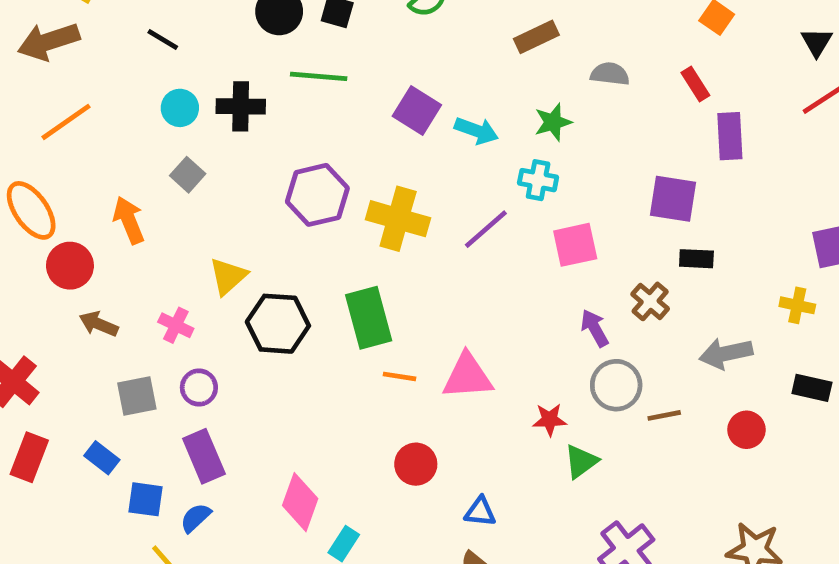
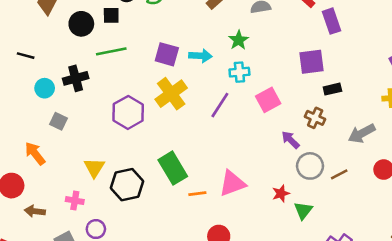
yellow cross: (398, 219) -> (171, 94), moved, turned -36

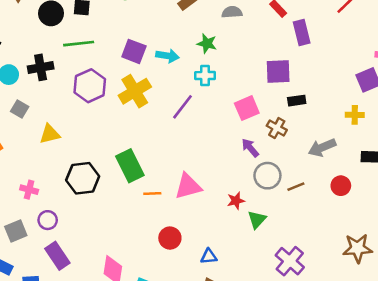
green star: (239, 40) -> (207, 43), turned -30
pink square: (268, 100) -> (247, 108), moved
purple hexagon: (128, 112) -> (90, 86), moved
yellow triangle: (94, 168) -> (50, 134), moved, turned 40

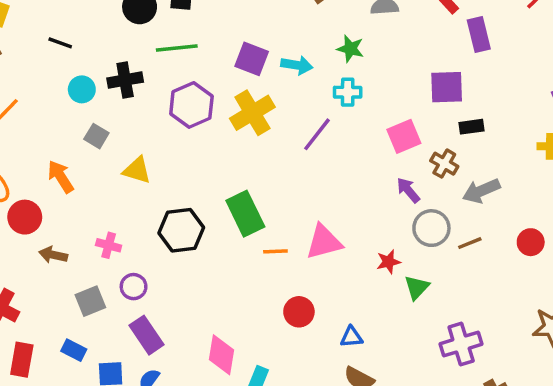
yellow triangle: (50, 134) -> (137, 170), turned 30
gray arrow: (322, 148) -> (481, 191), moved
purple cross: (290, 261) -> (461, 344), turned 32

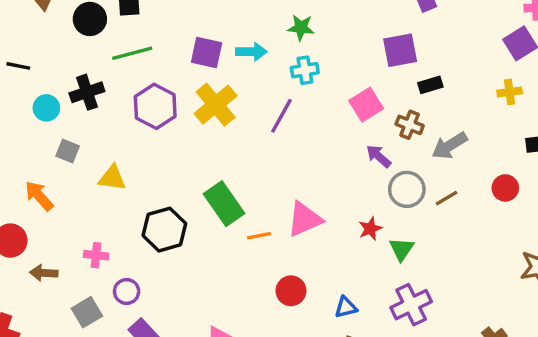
purple cross: (461, 344) -> (411, 305), moved

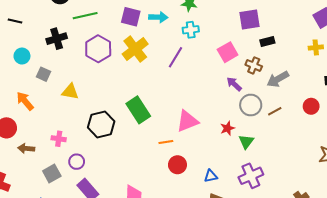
cyan circle: (46, 108) -> (22, 56), moved
orange line: (259, 236) -> (166, 142), moved

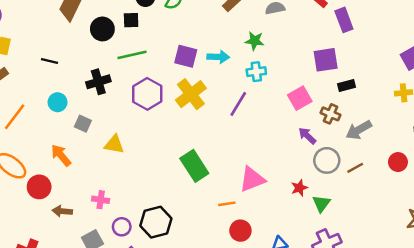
black hexagon: (101, 124) -> (156, 222), moved

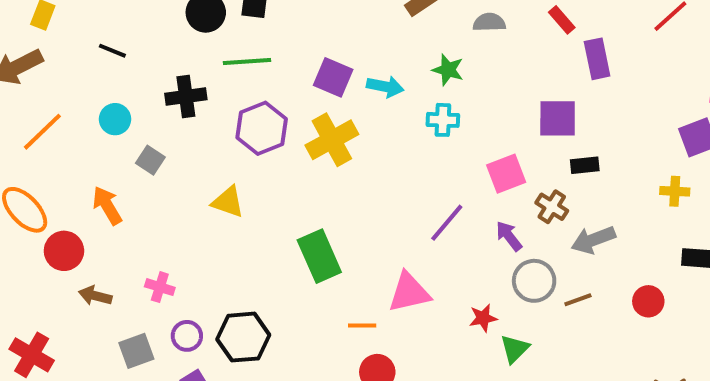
purple line: (238, 104) -> (447, 223), moved
yellow triangle: (114, 144) -> (228, 202), moved

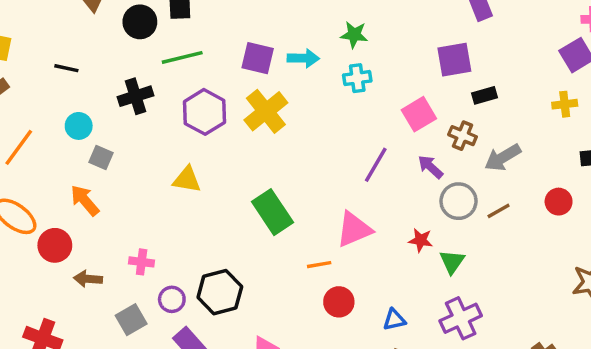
gray square: (150, 160) -> (101, 158), moved
red star: (483, 318) -> (421, 240), turned 30

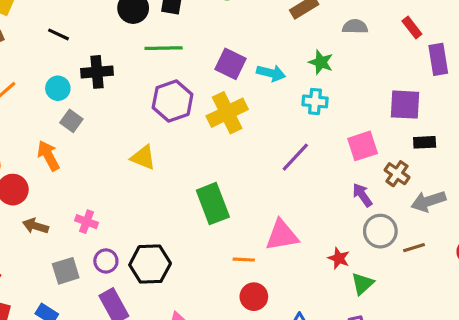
black cross: (135, 96) -> (97, 72), moved
purple line: (376, 165) -> (295, 157), moved

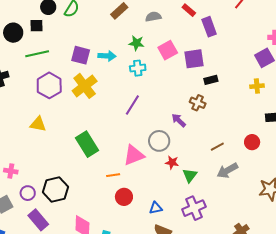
pink square: (363, 146) -> (168, 50), moved
gray arrow: (428, 201) -> (227, 170), moved
gray circle: (380, 231) -> (159, 141), moved

